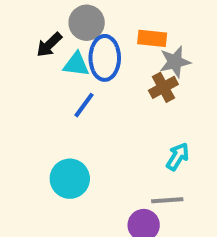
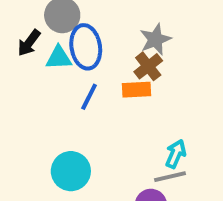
orange rectangle: (152, 38) -> (137, 90), moved
blue line: (84, 105) -> (89, 97), moved
cyan arrow: (178, 157) -> (176, 154), moved

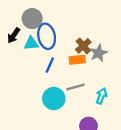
gray star: (155, 39) -> (98, 53), moved
cyan circle: (71, 171) -> (54, 99), moved
gray line: (170, 177) -> (75, 87), moved

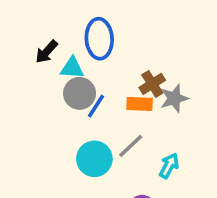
gray circle: (32, 19) -> (80, 93), moved
blue ellipse: (47, 36) -> (99, 39), moved
gray line: (75, 87) -> (131, 146), turned -36

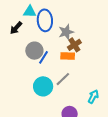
cyan triangle: (72, 68) -> (30, 12), moved
gray star: (174, 98) -> (66, 32), moved
cyan arrow: (169, 166) -> (93, 97), moved

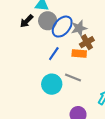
blue ellipse: (45, 20) -> (62, 27), moved, turned 40
gray circle: (34, 51) -> (48, 21), moved
gray line: (63, 79) -> (73, 77), turned 63

